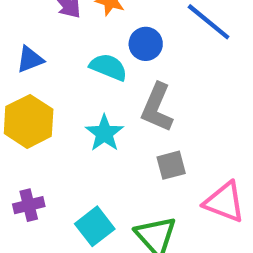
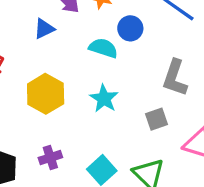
blue triangle: (30, 59) -> (44, 29), moved
gray L-shape: (157, 108) -> (175, 78), moved

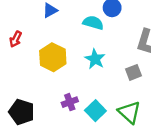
purple cross: (50, 158) -> (70, 102), moved

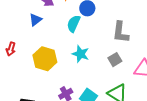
cyan semicircle: (93, 23) -> (74, 24), turned -72

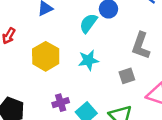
cyan star: (81, 54) -> (88, 60), turned 30

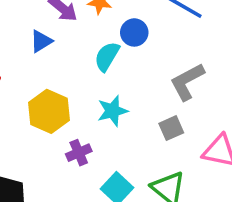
gray L-shape: (141, 46) -> (187, 82), turned 48
purple cross: (61, 103) -> (79, 153), moved

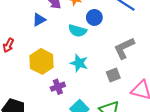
cyan semicircle: (107, 56) -> (77, 31), turned -108
cyan star: (112, 111) -> (79, 63), turned 30

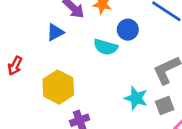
cyan star: (79, 63) -> (136, 98), moved
gray square: (113, 75) -> (165, 106), moved

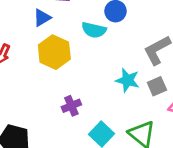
yellow hexagon: (58, 87) -> (54, 52), moved

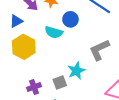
cyan star: (128, 80) -> (76, 71), turned 30
gray square: (157, 86) -> (60, 83), moved

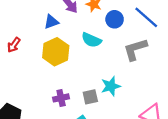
blue circle: (70, 19) -> (115, 19), moved
gray L-shape: (99, 50) -> (135, 49), moved

